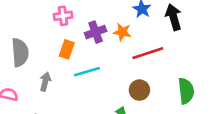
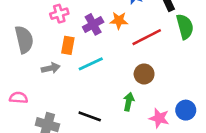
gray semicircle: (20, 52) -> (24, 40), moved
gray arrow: (45, 82) -> (51, 68), moved, turned 72
green semicircle: (186, 91) -> (185, 27), moved

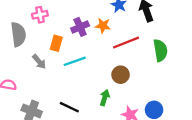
pink cross: (59, 14) -> (40, 15), moved
green semicircle: (185, 27) -> (160, 50), moved
gray arrow: (51, 68) -> (39, 62), turned 56

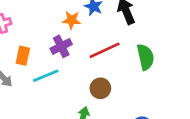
orange star: (103, 26) -> (72, 20), moved
purple cross: (80, 27) -> (61, 46), moved

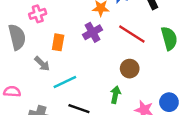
red line: (105, 50) -> (132, 34), turned 60
cyan line: (46, 76) -> (65, 82), moved

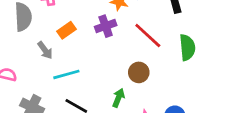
orange rectangle: (58, 42) -> (66, 30), turned 35

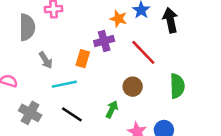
orange rectangle: (66, 30) -> (83, 59), moved, turned -42
green semicircle: (187, 47) -> (177, 86), moved

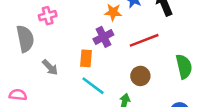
red line: (143, 52) -> (144, 40), turned -56
cyan line: (64, 84) -> (93, 86), moved, turned 60

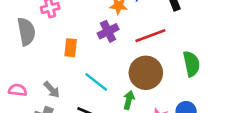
orange rectangle: (86, 58) -> (71, 48), moved
gray arrow: (50, 67) -> (52, 90), moved
brown circle: (140, 76) -> (146, 73), size x1.6

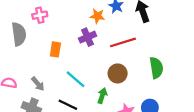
brown circle: (146, 73) -> (118, 73), size x0.7

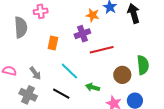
red line: (123, 42) -> (102, 50), moved
brown circle: (118, 73) -> (122, 75), moved
green arrow: (102, 96) -> (93, 87), turned -96

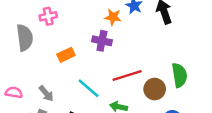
purple cross: (82, 34) -> (102, 41), turned 35
orange rectangle: (53, 43) -> (66, 55), turned 56
red line: (102, 50) -> (127, 76), moved

